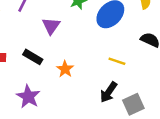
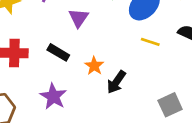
yellow line: (117, 61) -> (150, 42), moved
black arrow: (109, 92) -> (116, 82), moved

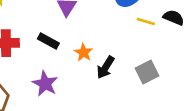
yellow line: (150, 42) -> (146, 22), moved
gray square: (170, 105) -> (147, 72), moved

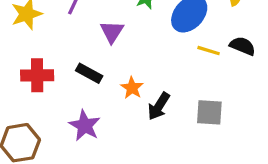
gray square: (147, 72) -> (209, 112), turned 30

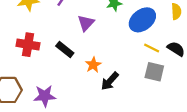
gray square: (209, 112) -> (154, 72), moved
purple star: (85, 125) -> (45, 96), moved, turned 30

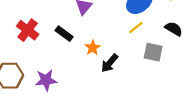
red cross: (28, 45) -> (28, 30), turned 30
yellow line: (152, 48) -> (136, 28), moved, turned -63

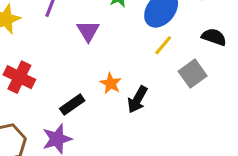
black rectangle: (64, 34) -> (72, 105), moved, turned -60
gray square: (153, 52) -> (193, 74), turned -36

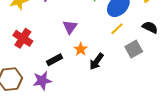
purple triangle: (88, 31) -> (70, 27), moved

